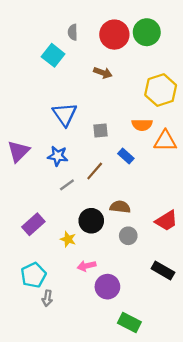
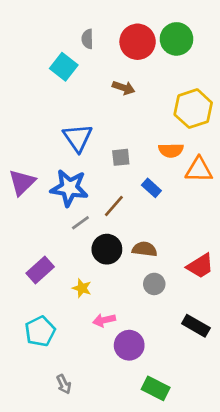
blue star: (58, 156) -> (69, 188), size x1.5
black circle: (91, 221) -> (107, 249), moved
gray arrow: (47, 298) -> (64, 384), moved, turned -35

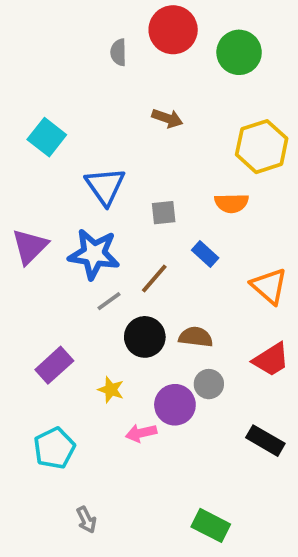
red circle: (138, 42) -> (173, 30), moved
cyan square: (64, 67) -> (47, 137), moved
orange triangle: (199, 170) -> (269, 286), moved, turned 40
purple circle: (129, 345) -> (175, 405), moved

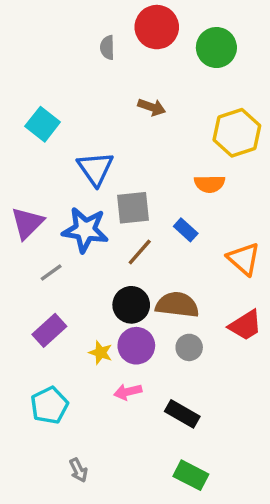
gray square: (164, 213) -> (133, 208), moved, size x1.5
gray line: (109, 301) -> (51, 272), moved
brown semicircle: (196, 337) -> (177, 305), size x1.4
purple circle: (175, 405) -> (136, 346), moved
black rectangle: (265, 441) -> (182, 414), moved

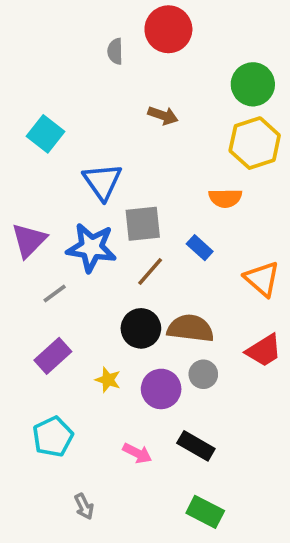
green circle: (216, 48) -> (253, 84), moved
purple circle: (136, 346) -> (161, 389), moved
pink arrow: (128, 392) -> (137, 453), moved, turned -140

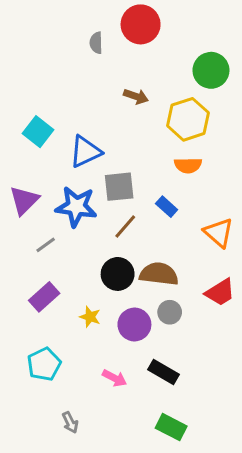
cyan square: (45, 134) -> (38, 132), moved
yellow hexagon: (255, 143) -> (188, 119), moved
blue triangle: (102, 182) -> (85, 151), turned 40

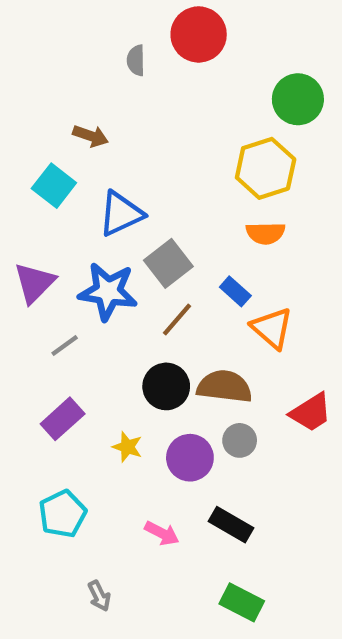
brown arrow: (136, 96) -> (91, 136), moved
gray square: (119, 187) -> (168, 263), turned -32
orange triangle: (219, 233) -> (272, 328), moved

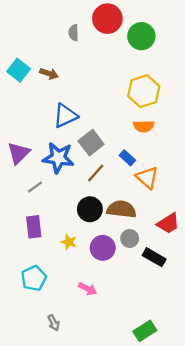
green circle: (298, 99) -> (141, 36), moved
cyan square: (54, 186) -> (19, 70), moved
purple rectangle: (63, 419) -> (34, 227), turned -55
black rectangle: (231, 525) -> (154, 257), moved
green rectangle: (242, 602) -> (145, 331), moved, turned -60

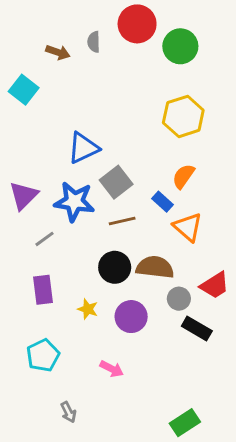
brown arrow: (49, 74) -> (58, 52), moved
orange semicircle: (144, 126) -> (183, 176), moved, turned 126
brown line: (96, 173) -> (122, 221), turned 36
gray circle: (130, 238) -> (179, 299), moved

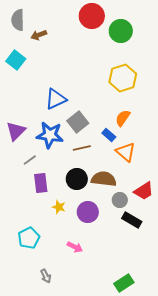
gray semicircle: (94, 42) -> (18, 20), moved, size x1.5
brown arrow: (58, 52) -> (39, 35), turned 140
purple rectangle: (43, 290) -> (41, 183), moved

